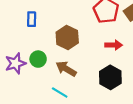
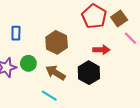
blue rectangle: (32, 19) -> (16, 33), moved
black hexagon: (110, 77) -> (89, 73), moved

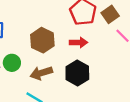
red arrow: (101, 50) -> (78, 42), moved
brown arrow: (56, 73) -> (41, 73), turned -48

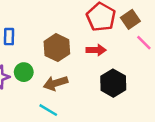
black hexagon: (77, 73) -> (113, 83), moved

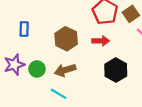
green circle: (24, 72) -> (37, 69), moved

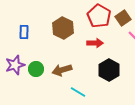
brown hexagon: (66, 39) -> (63, 28), moved
cyan line: (59, 94) -> (78, 92), moved

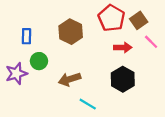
red arrow: (95, 43) -> (123, 47), moved
green circle: (36, 69) -> (39, 61), moved

